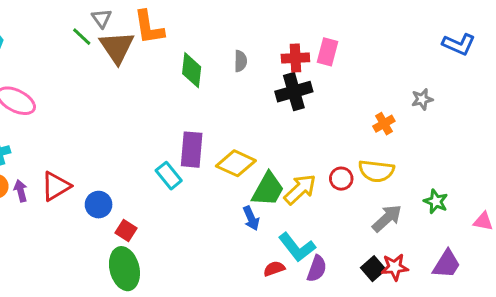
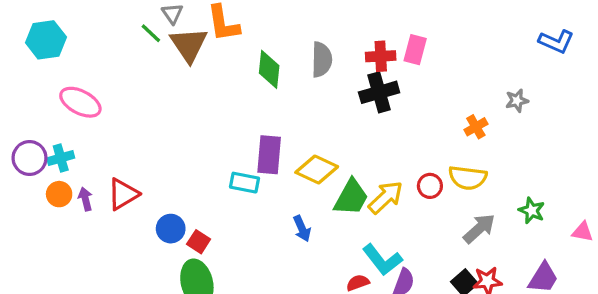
gray semicircle: (240, 61) -> (322, 60), size x1.5
cyan rectangle: (169, 176) -> (245, 183), turned -40
blue circle: (99, 205) -> (171, 229), moved
blue arrow: (251, 218) -> (302, 229), moved

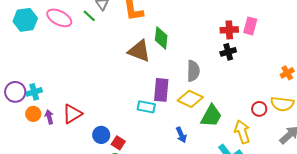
brown triangle: (189, 45) -> (139, 51), moved, turned -35
gray semicircle: (322, 60) -> (193, 71), moved
black cross: (379, 92) -> (228, 52), size x0.7
pink ellipse: (80, 102) -> (59, 18), moved
yellow arrow: (386, 197) -> (242, 132), moved, turned -65

